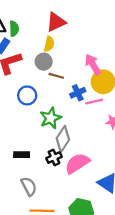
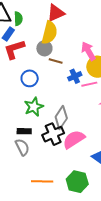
yellow semicircle: (49, 44) -> (49, 33), size x1.6
green star: (51, 118) -> (34, 107), moved
black cross: (54, 158) -> (53, 134), size x1.5
gray semicircle: (29, 186) -> (22, 147), moved

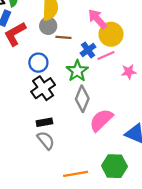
green star: (34, 107) -> (77, 71), moved
black cross: (53, 134) -> (43, 88), moved

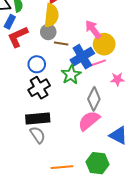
blue cross: (88, 50) -> (82, 57), size x1.6
gray diamond: (82, 99) -> (94, 99), moved
black rectangle: (44, 122) -> (38, 118), size x1.6

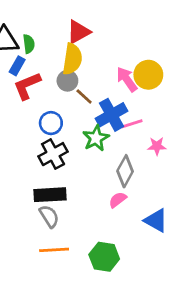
brown line: (61, 43) -> (84, 97), turned 32
yellow circle: (104, 44) -> (148, 75), moved
pink semicircle: (89, 121) -> (118, 200), size x0.6
green hexagon: (97, 163) -> (104, 257), moved
orange line: (62, 167) -> (54, 250), moved

